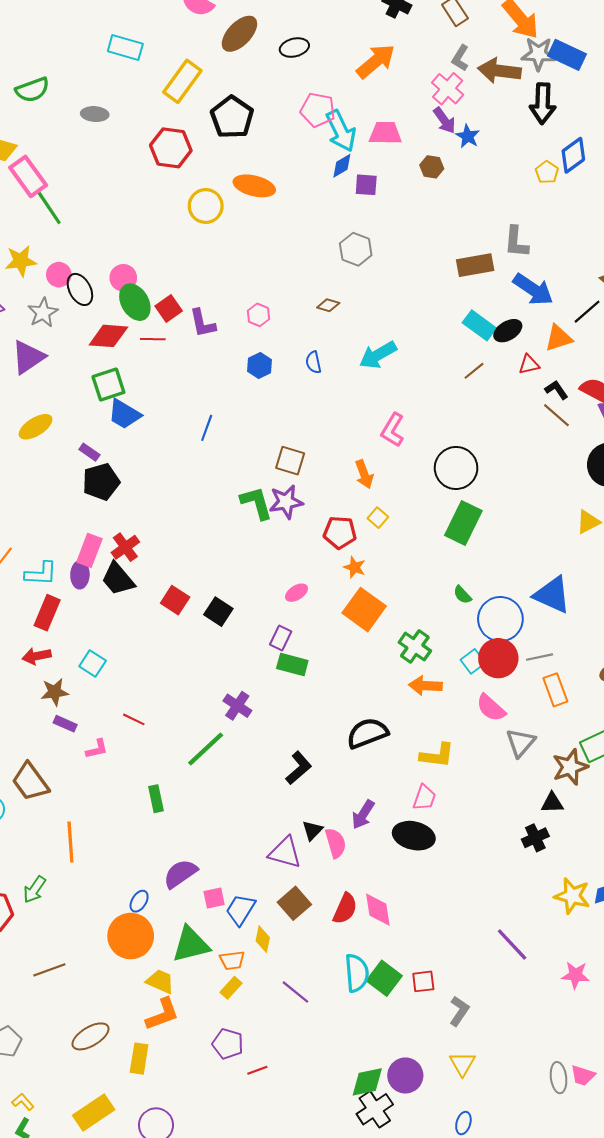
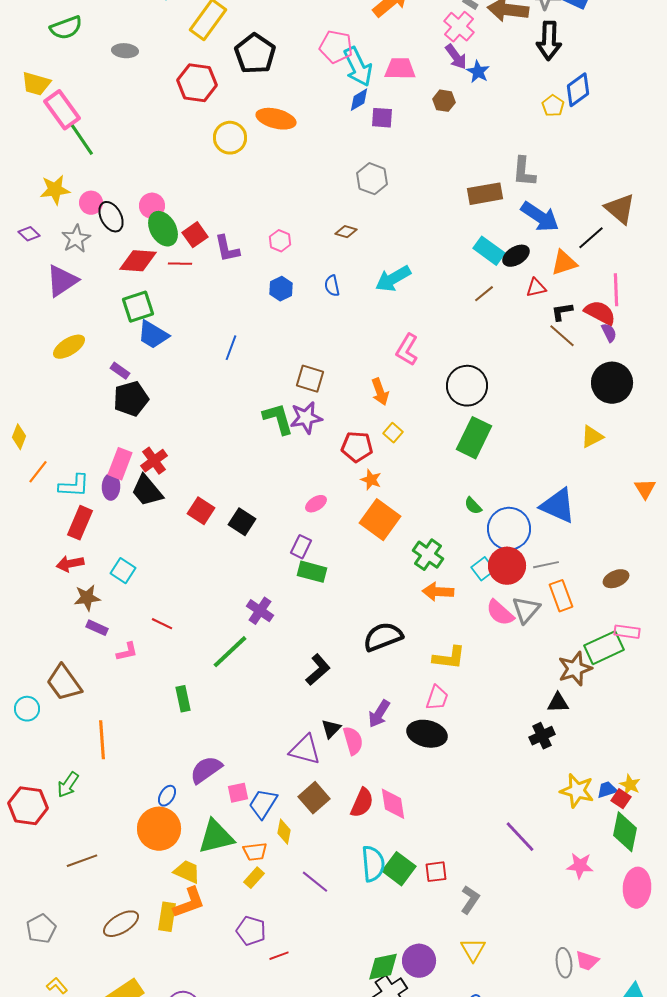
black L-shape: (556, 390) -> (562, 312), turned -65
gray triangle: (520, 743) -> (526, 610), moved
yellow rectangle: (139, 1059) -> (167, 917), moved

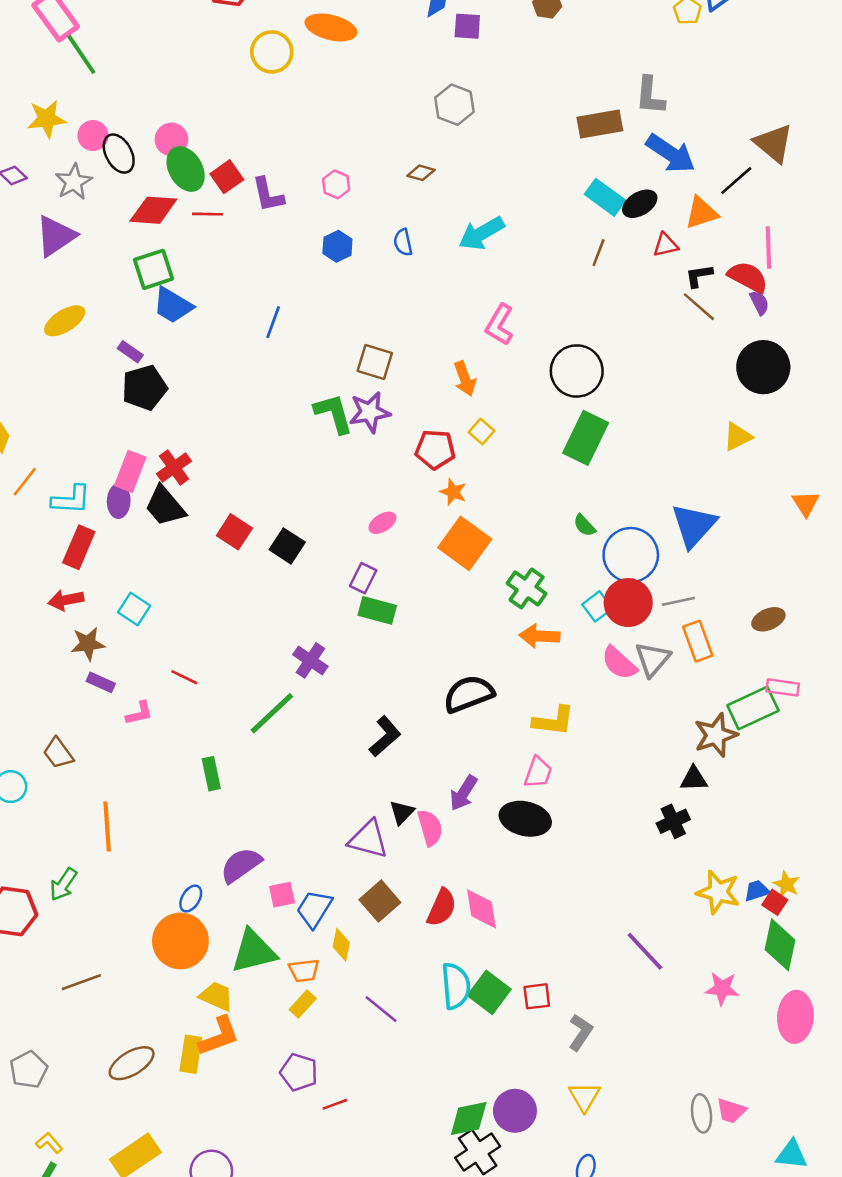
brown line: (484, 294) -> (599, 253), turned -30
blue triangle: (558, 506) -> (694, 525), turned 48
brown trapezoid: (64, 683) -> (58, 753), size x0.7

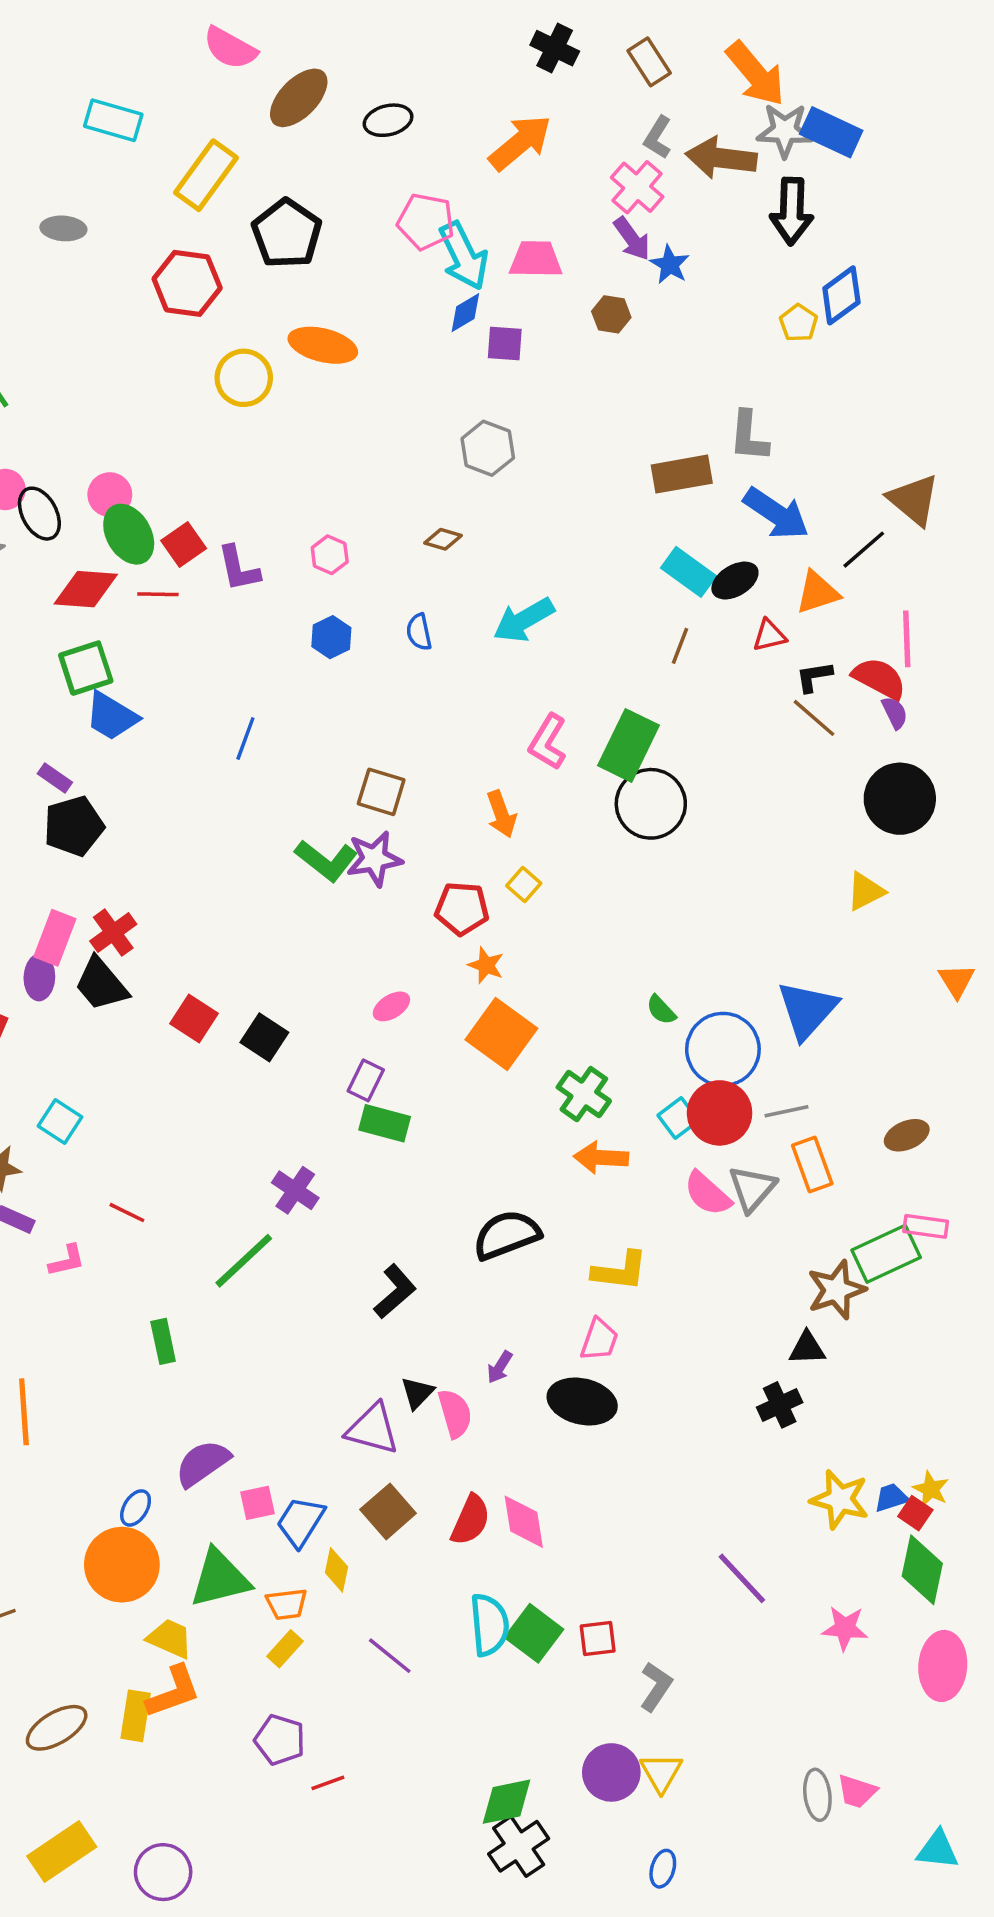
green L-shape: (334, 413) -> (326, 860), turned 144
green rectangle: (586, 438) -> (628, 745), moved
purple arrow: (463, 793) -> (500, 1367), size x0.7
purple circle: (515, 1111) -> (611, 1772), moved

